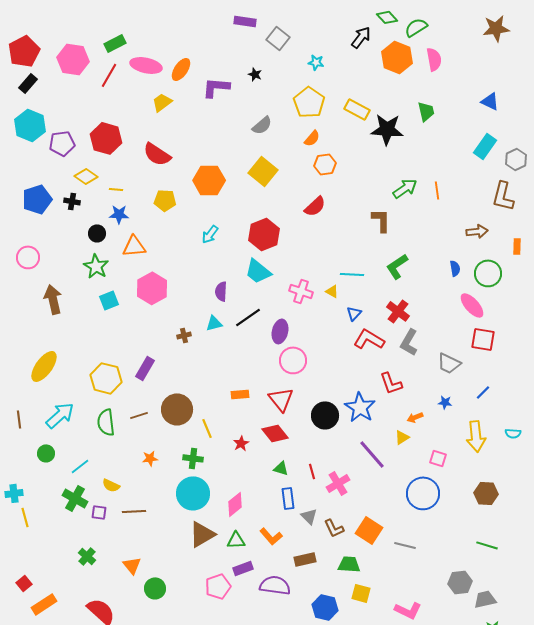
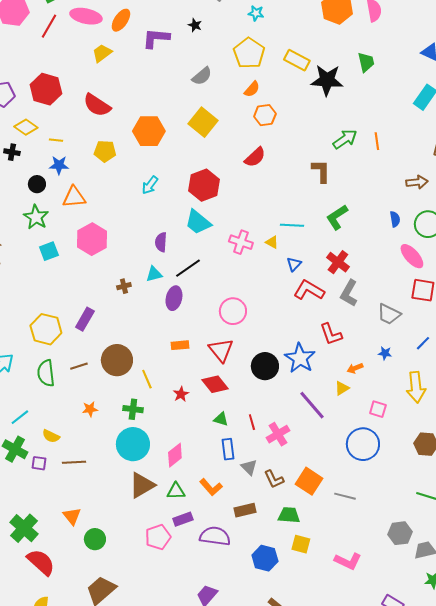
purple ellipse: (280, 331) -> (174, 298), moved
green cross: (87, 556) -> (24, 528), moved, size x1.6

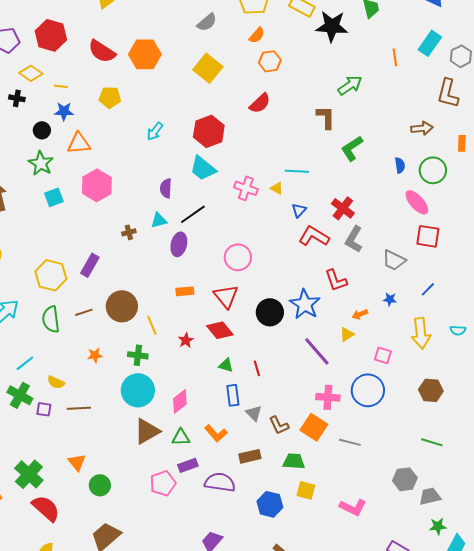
orange hexagon: (149, 131) -> (145, 54), moved
orange line: (377, 141) -> (395, 57), moved
green L-shape: (337, 217) -> (352, 148), moved
pink cross: (278, 434) -> (328, 397), moved, turned 35

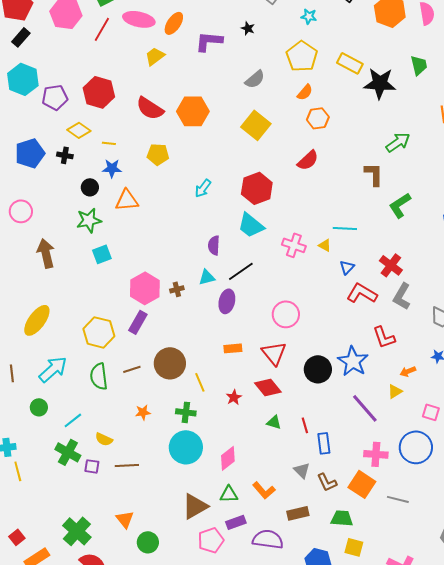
green star: (41, 163) -> (89, 220), turned 30
pink hexagon: (97, 185) -> (145, 288), moved
blue rectangle: (233, 395) -> (324, 443), moved
brown triangle: (147, 431) -> (195, 506), moved

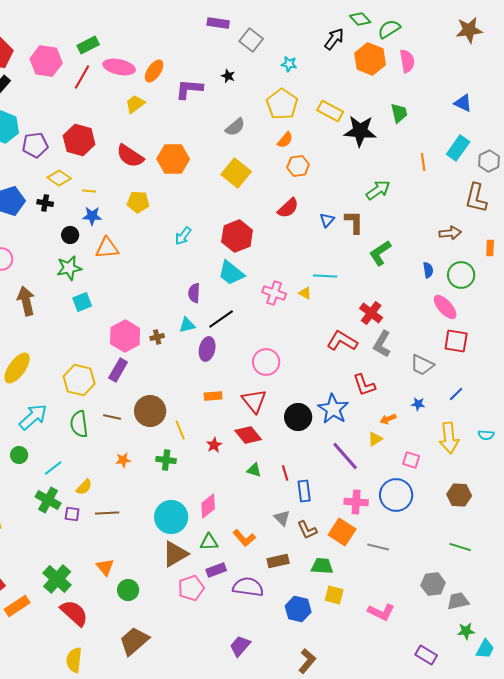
blue triangle: (347, 267) -> (327, 220), moved
brown line: (132, 369) -> (112, 417), turned 30
yellow semicircle: (104, 439) -> (84, 487), turned -72
cyan circle: (186, 447) -> (171, 517), moved

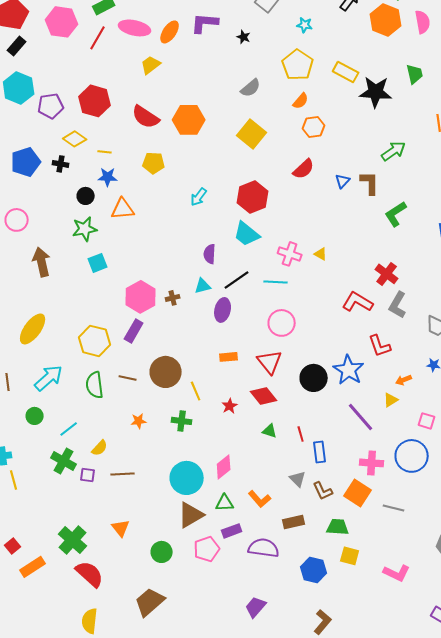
purple L-shape: (189, 89) -> (205, 23), moved
cyan line: (325, 276) -> (276, 282), moved
green circle: (128, 590) -> (162, 552), moved

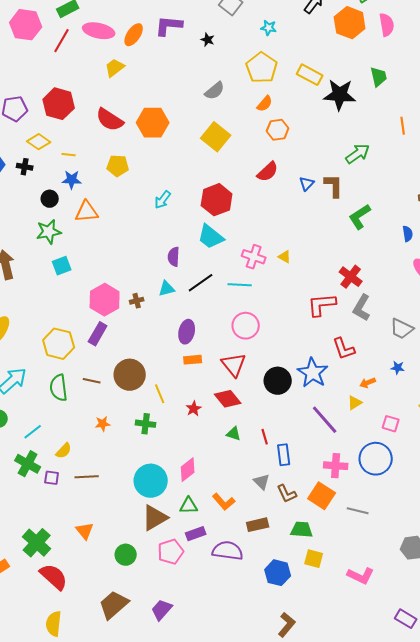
red L-shape: (358, 302) -> (322, 305), turned -36
purple ellipse: (223, 310) -> (187, 332), moved
purple trapezoid: (256, 607) -> (162, 610), moved

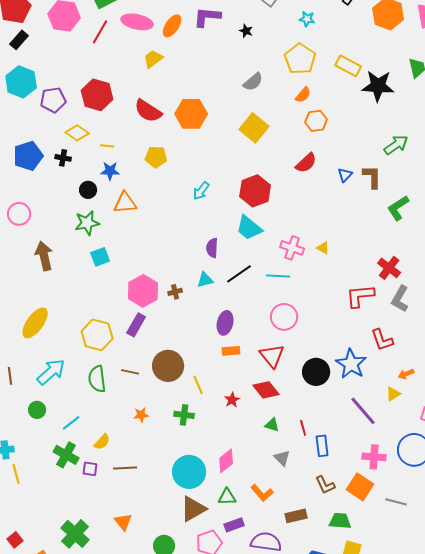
gray triangle: (262, 482) -> (282, 458), moved

